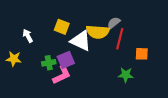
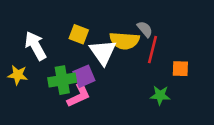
gray semicircle: (114, 23) -> (145, 29), turned 88
white arrow: (28, 36) -> (36, 46), size x1.6
white triangle: (81, 41) -> (103, 52), turned 30
green cross: (49, 63) -> (62, 80), size x1.5

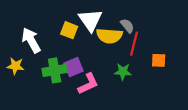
white triangle: (103, 52) -> (90, 20), moved
pink L-shape: (79, 95) -> (88, 84), moved
green star: (160, 95) -> (123, 72), moved

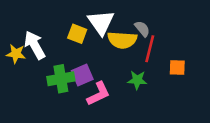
yellow star: (15, 66) -> (16, 54), moved

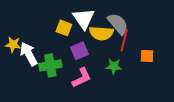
gray semicircle: (142, 29) -> (118, 24), size x1.6
white arrow: (35, 45) -> (29, 54), moved
purple square: (82, 75) -> (79, 51), moved

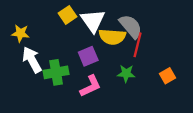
yellow square: (64, 28) -> (68, 15), moved, turned 35
yellow star: (13, 45) -> (20, 33), moved
orange square: (147, 56) -> (167, 76), moved, turned -32

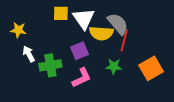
yellow square: (68, 15) -> (61, 13), turned 35
white arrow: (32, 60) -> (29, 54), size x0.7
orange square: (167, 76) -> (151, 68), size x1.6

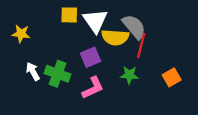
white arrow: (29, 54) -> (33, 71), moved
green cross: (50, 65) -> (58, 74), turned 30
orange square: (151, 68) -> (172, 77), size x0.7

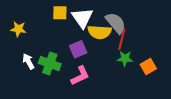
green star: (129, 75) -> (125, 58), moved

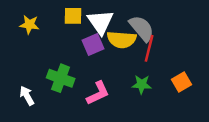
yellow star: (18, 29) -> (29, 25), moved
purple square: (78, 49) -> (93, 45), moved
green star: (125, 58) -> (142, 84), moved
white arrow: (28, 61) -> (27, 96), moved

